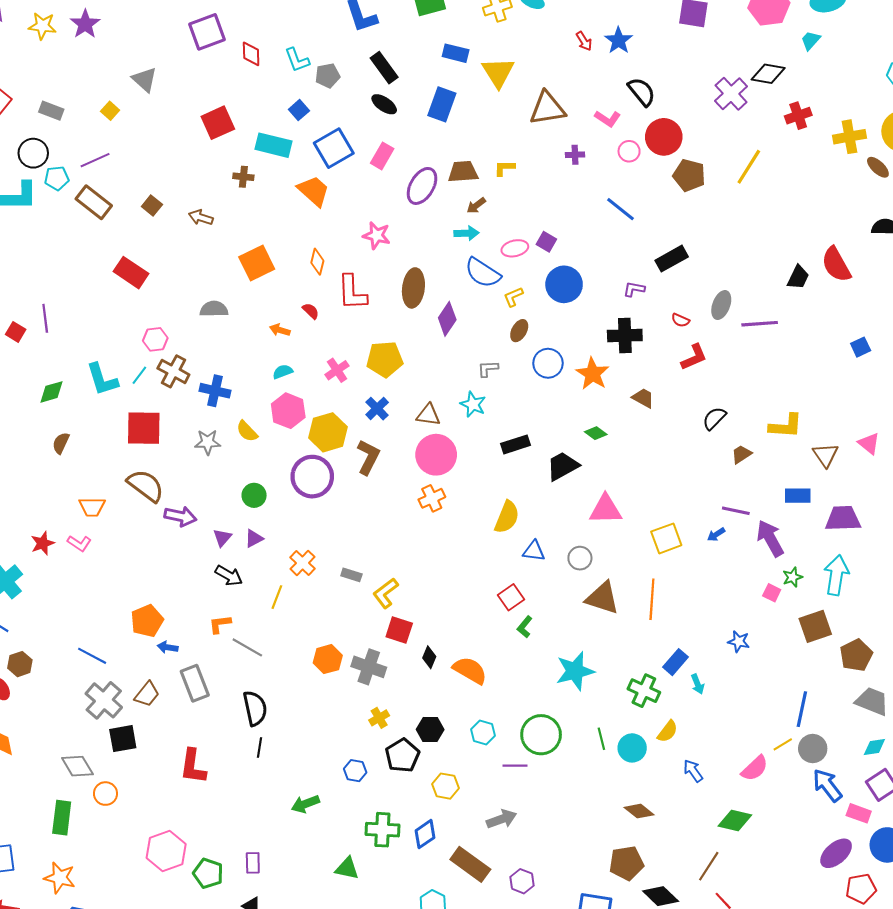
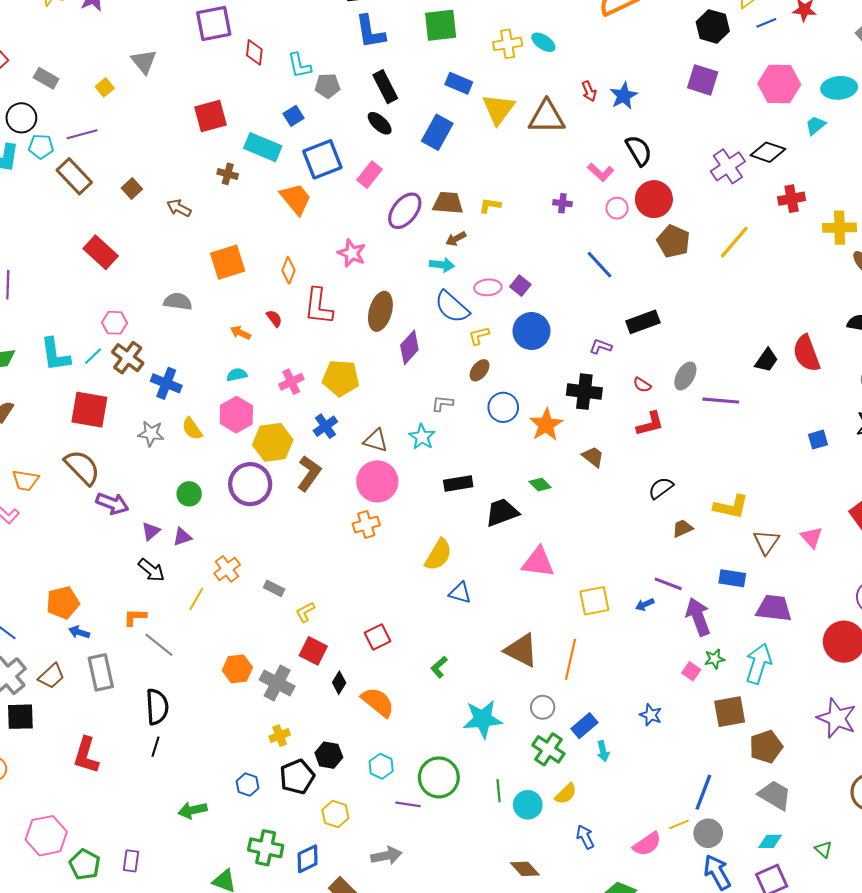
brown triangle: (547, 108) -> (547, 117), moved
gray circle: (580, 558) -> (543, 707), moved
yellow L-shape: (386, 593) -> (305, 612), size x0.7
red square: (511, 597) -> (377, 637), moved

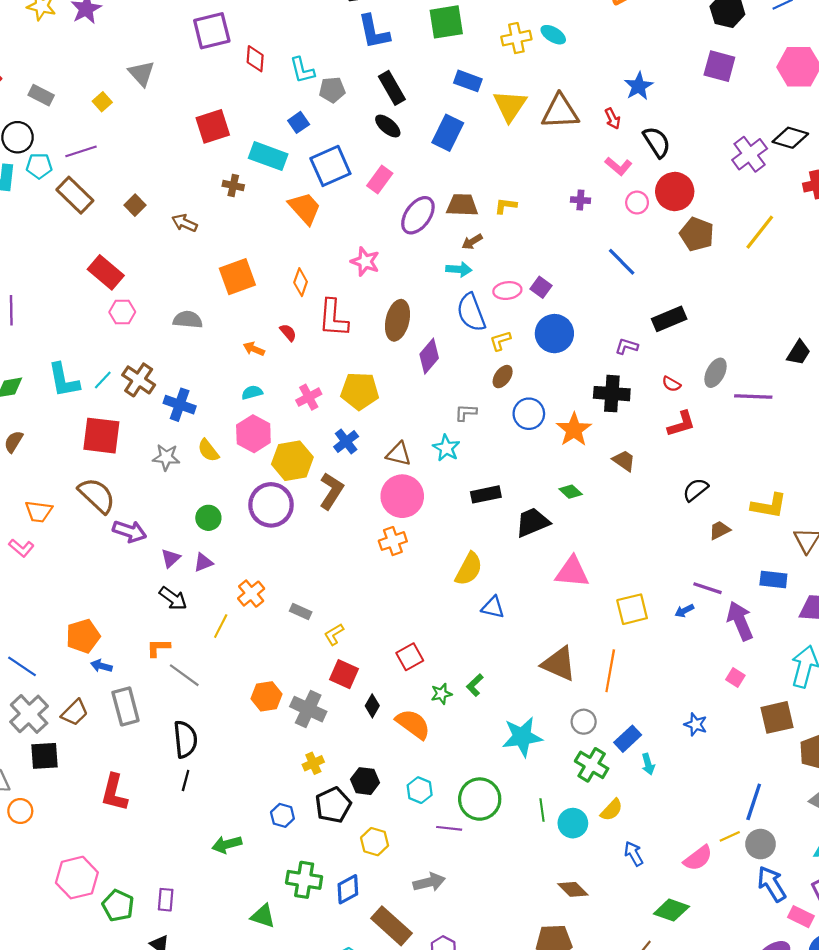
red arrow: (589, 91) -> (613, 119), moved
blue semicircle: (452, 307) -> (471, 312), turned 30
pink hexagon: (114, 323) -> (122, 312), moved
green star: (714, 659) -> (441, 694), moved

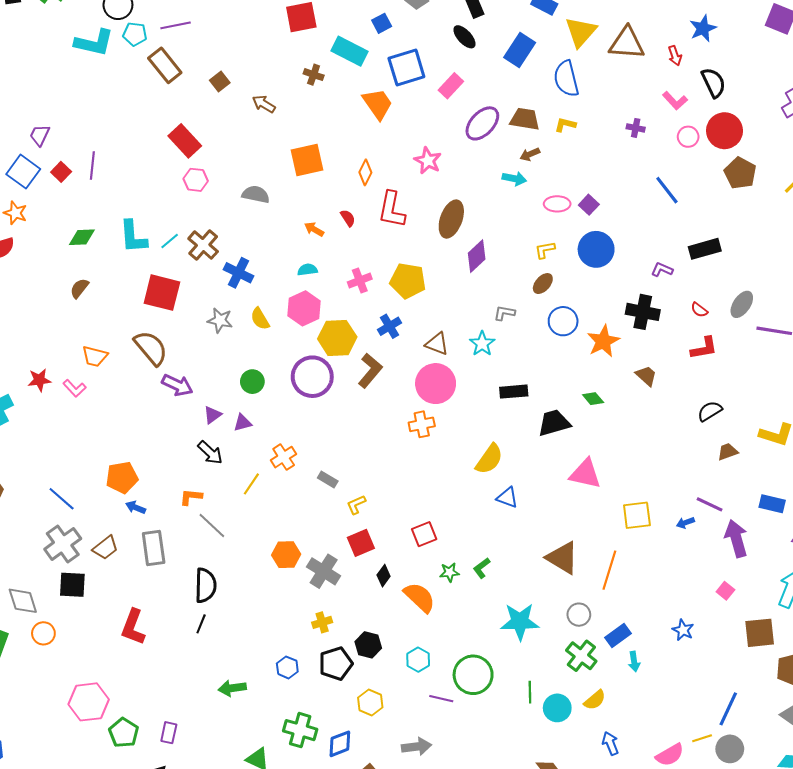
blue semicircle: (471, 312) -> (566, 79), moved
red square: (344, 674) -> (361, 543), turned 36

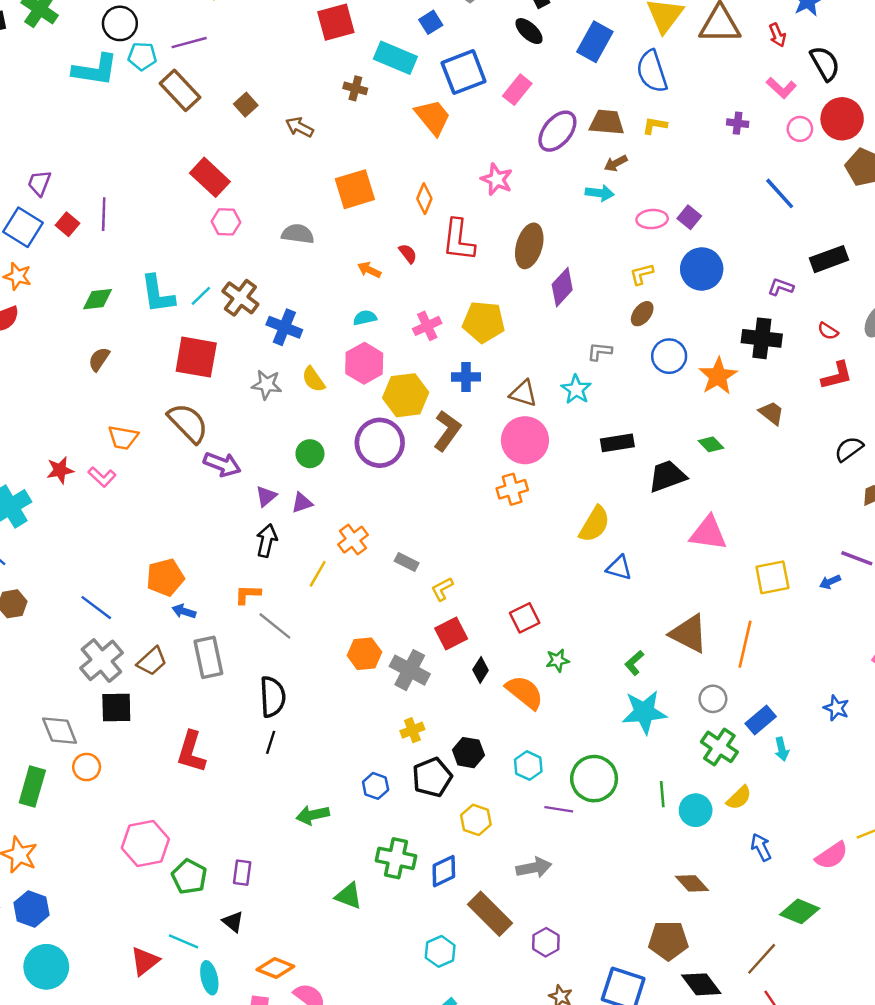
blue cross: (389, 326) -> (466, 377), turned 35
black arrow: (210, 453) -> (267, 541), turned -116
green L-shape: (482, 568) -> (634, 663), moved

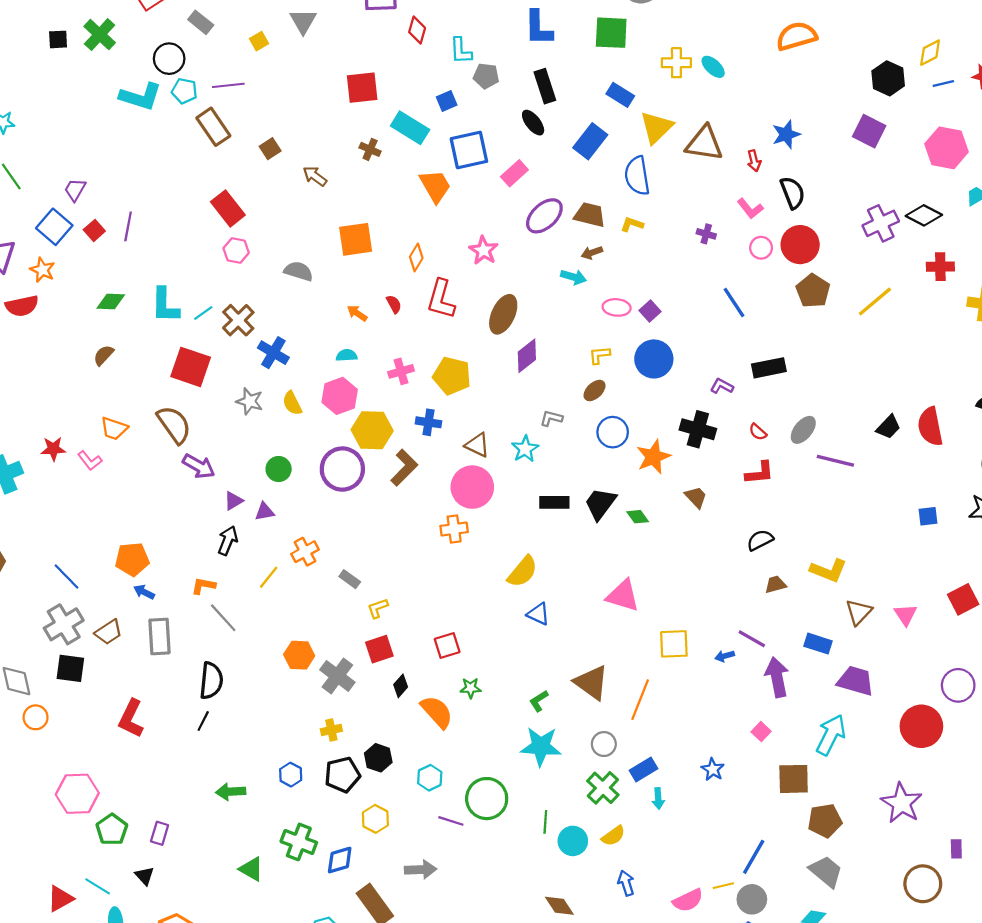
black trapezoid: (667, 476) -> (600, 504), moved, turned -42

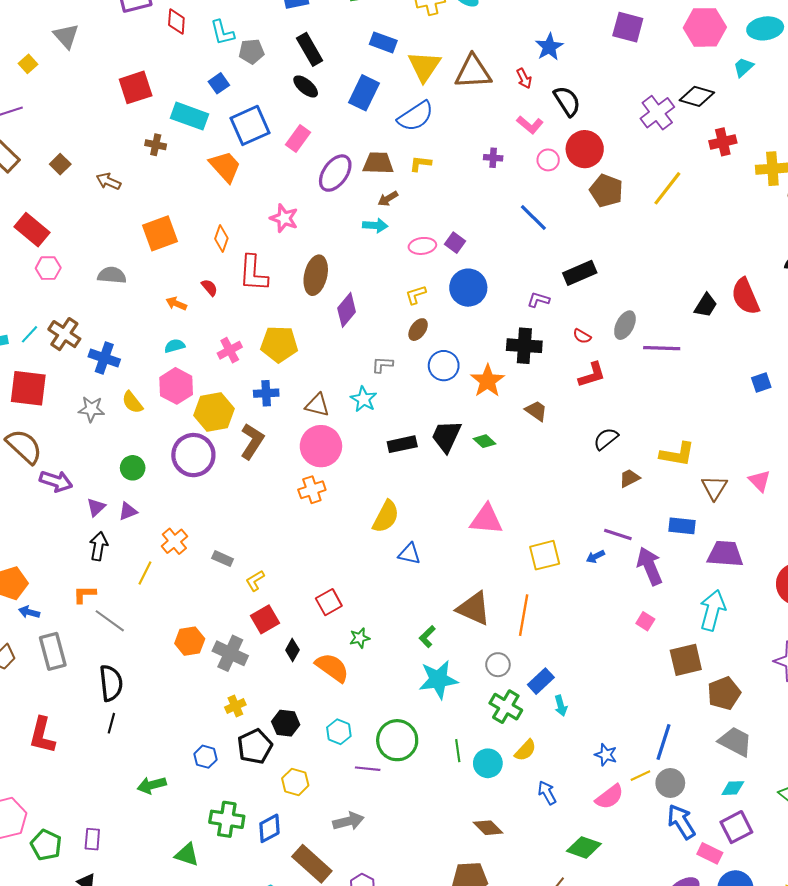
blue semicircle: (637, 176) -> (416, 116), turned -102
blue star: (713, 769) -> (606, 755), moved

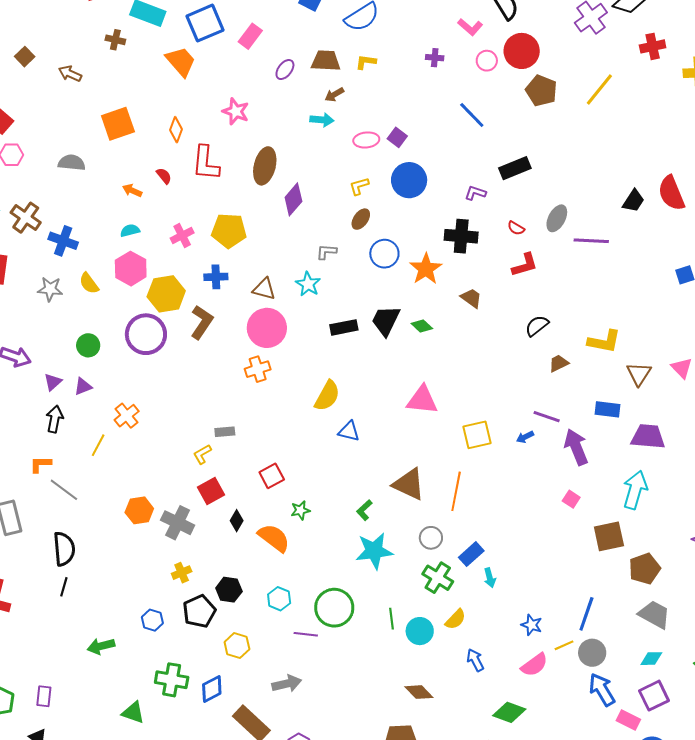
purple ellipse: (335, 173) -> (285, 70), size x0.6
gray rectangle: (223, 559) -> (225, 432), moved, turned -30

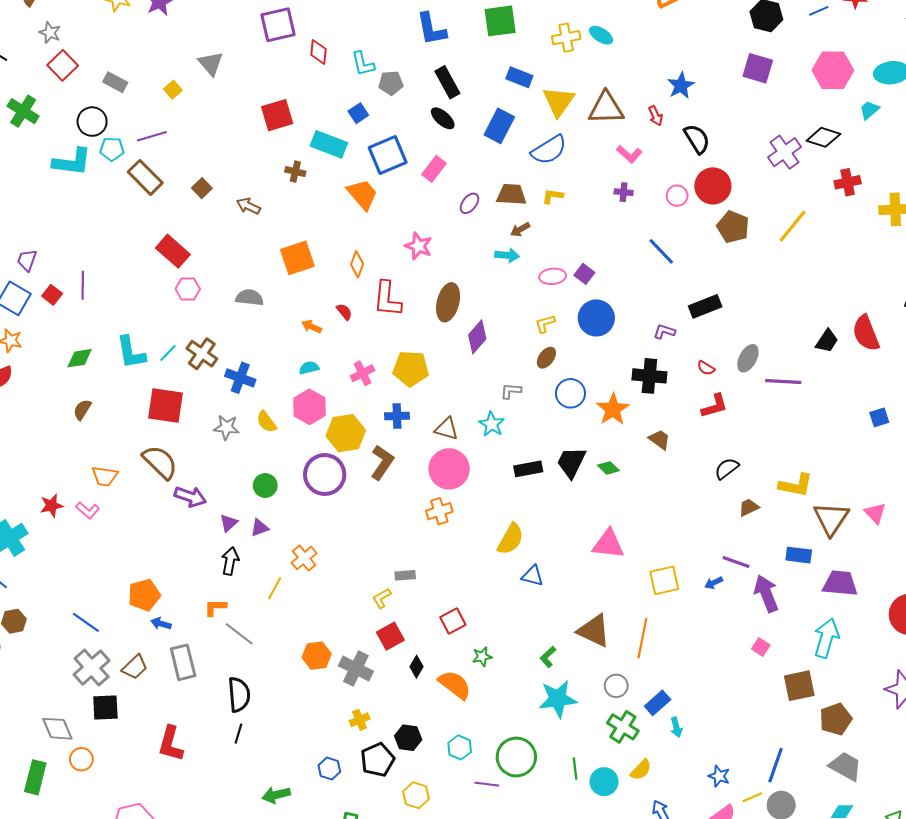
pink L-shape: (470, 27) -> (629, 154), moved
brown triangle: (639, 374) -> (831, 519), size x1.4

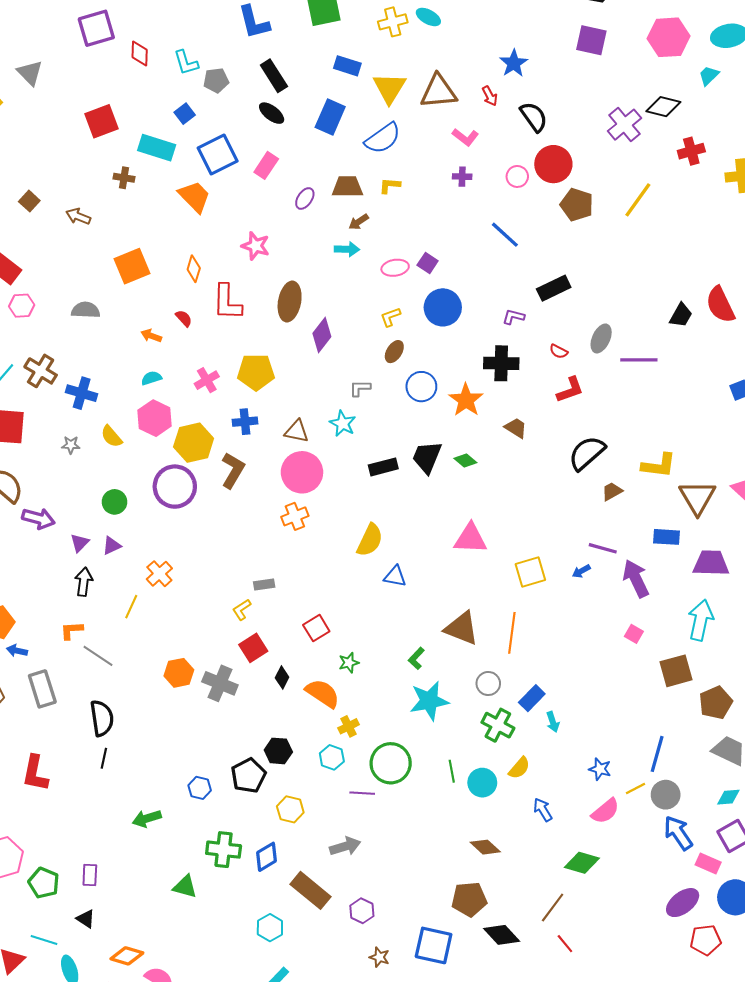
gray star: (226, 427) -> (71, 445), size x0.7
black semicircle: (727, 469) -> (587, 453), size x1.5
yellow cross: (360, 720) -> (348, 726), moved

